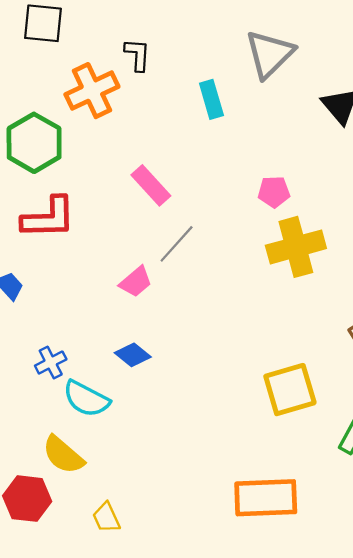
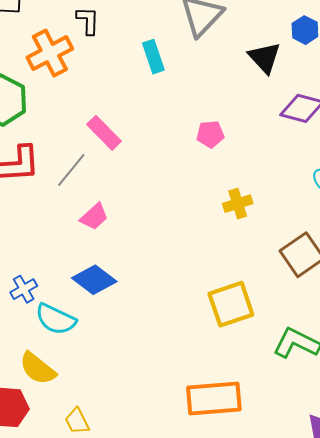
gray line: (177, 244) -> (71, 170), moved
yellow cross: (296, 247) -> (238, 204), moved, size x0.6
blue diamond: (133, 355) -> (94, 280), size x1.4

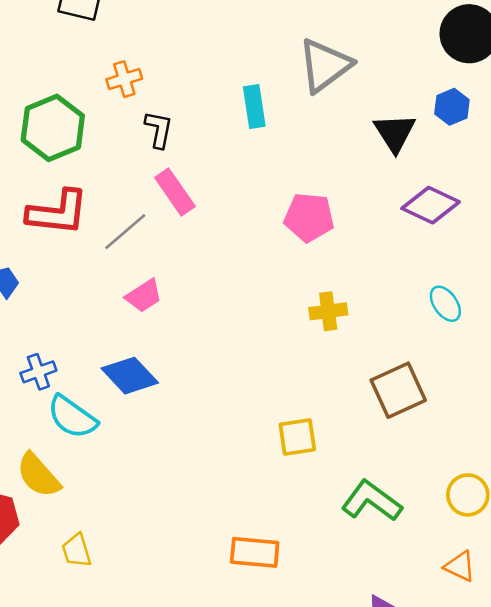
black L-shape: (88, 21) -> (159, 129), moved
orange cross: (50, 53) -> (124, 79), size x0.6
pink pentagon: (210, 134) -> (309, 217), size x1.4
yellow square: (231, 304) -> (297, 437), size x0.7
orange rectangle: (214, 398) -> (255, 552), size x0.7

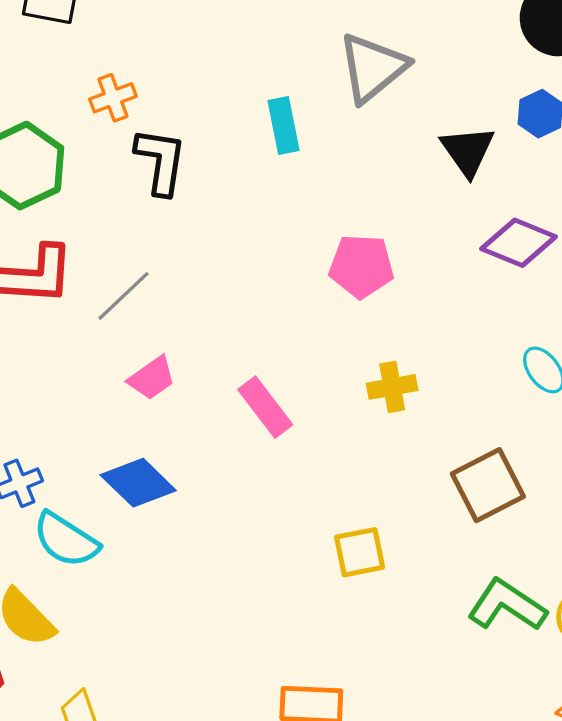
black L-shape: (159, 129) -> (161, 161), size x1.4
pink rectangle: (175, 192) -> (265, 407), moved
green L-shape: (372, 501) -> (507, 605), moved

